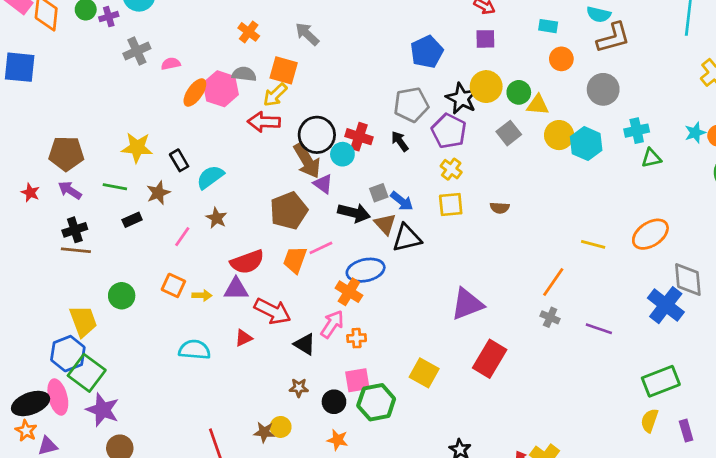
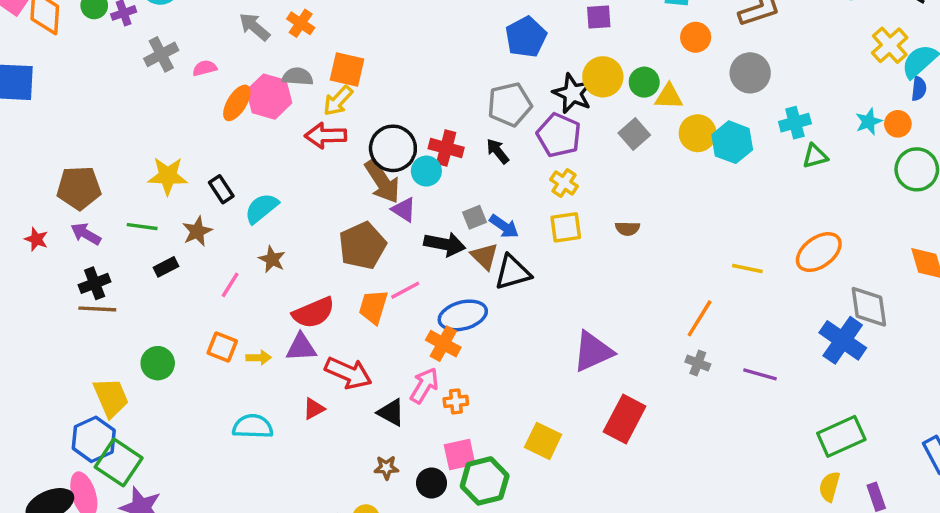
gray arrow: (307, 34) -> (254, 27), moved

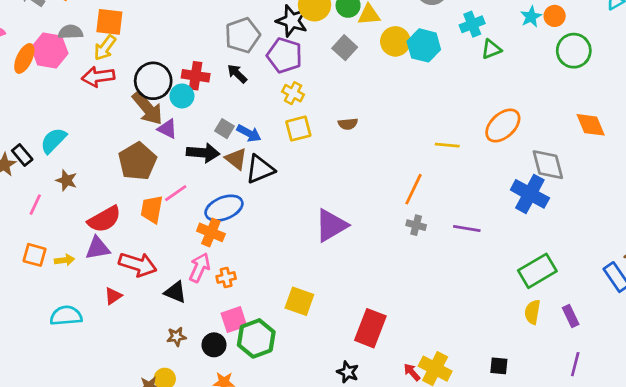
black rectangle: (221, 189) -> (22, 155), moved
gray square: (474, 217) -> (225, 129), turned -30
red rectangle: (625, 419) -> (370, 328), moved

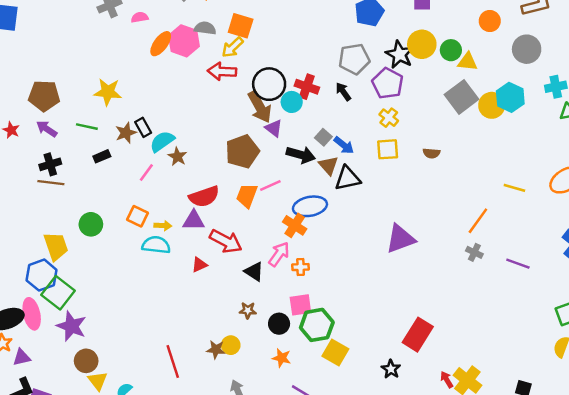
yellow circle: (395, 41) -> (492, 105), moved
gray square: (345, 48) -> (461, 97), moved, size x1.5
cyan semicircle: (53, 141) -> (162, 141), moved
yellow square: (299, 301) -> (335, 352), moved
cyan semicircle: (66, 316) -> (156, 245), moved

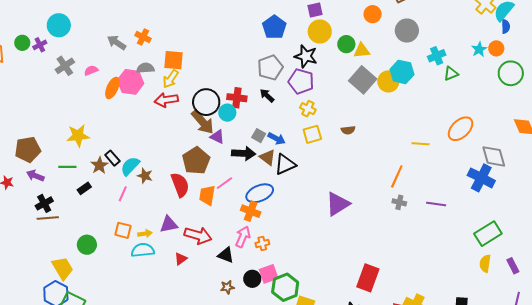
yellow circle: (422, 44) -> (320, 31), moved
red semicircle: (204, 197) -> (180, 185), moved, turned -80
black circle: (279, 324) -> (252, 279), moved

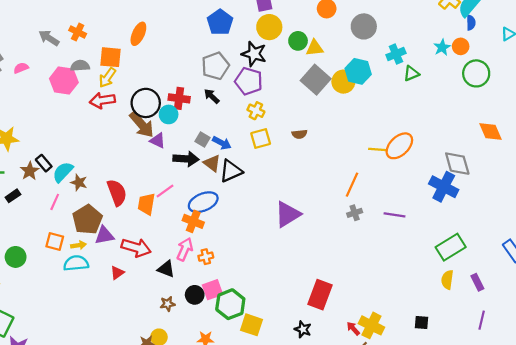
orange ellipse: (112, 88) -> (138, 34), moved
orange ellipse: (461, 129) -> (399, 146), moved
brown pentagon: (196, 161) -> (87, 220), moved
gray cross: (399, 202) -> (355, 213), turned -32

